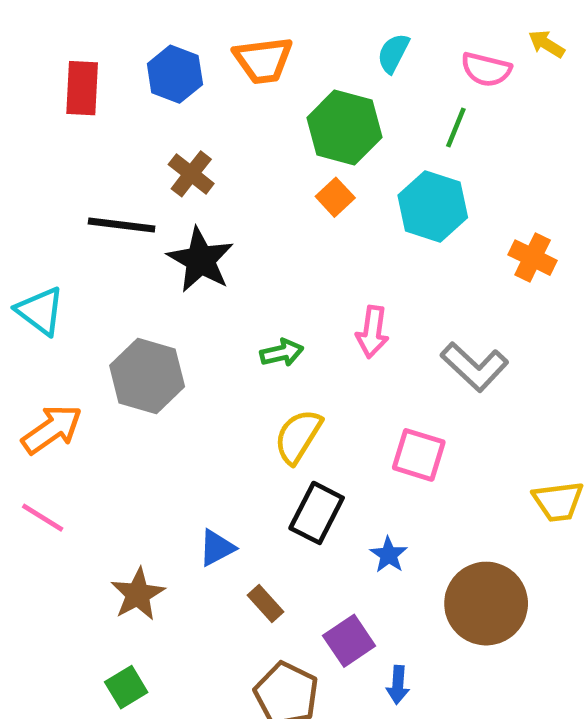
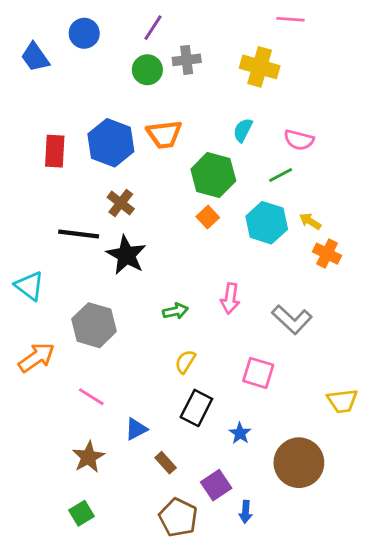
yellow arrow: (546, 44) -> (310, 221), moved
blue hexagon: (175, 74) -> (111, 143), size x1.4
green line: (456, 127) -> (281, 175), turned 40
yellow semicircle: (298, 436) -> (185, 362), size x0.7
pink line: (43, 518) -> (91, 397), moved

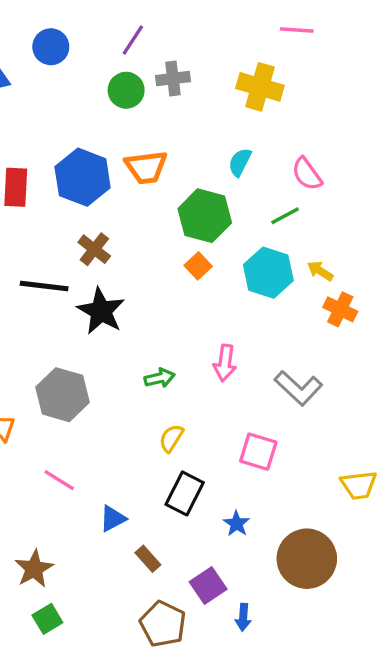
pink semicircle: (299, 140) -> (307, 174), turned 40
brown star: (88, 457) -> (34, 569), moved

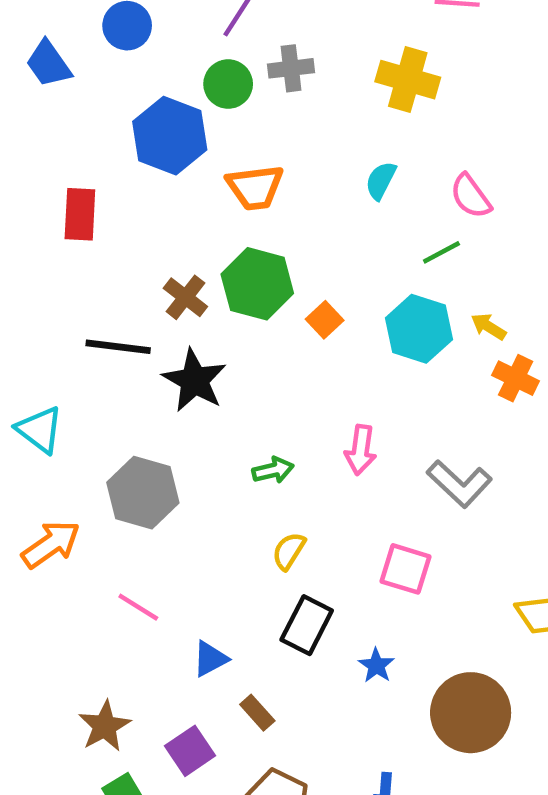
blue hexagon: (83, 177) -> (170, 136), moved
green hexagon: (205, 216) -> (257, 284), moved
purple square: (208, 585) -> (190, 751), moved

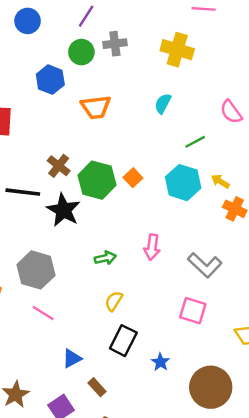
blue hexagon: (170, 136) -> (50, 80), size x0.7
pink semicircle: (471, 196) -> (231, 112), moved
green hexagon: (257, 284) -> (97, 180), moved
pink square: (405, 569) -> (193, 311), moved
pink line: (138, 607) -> (43, 313), moved

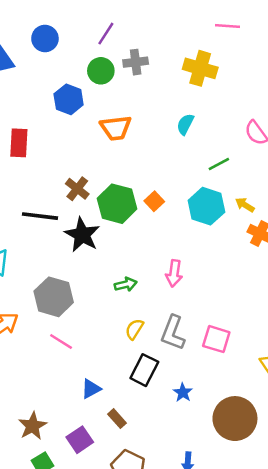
gray L-shape: (205, 265) -> (173, 333), moved, turned 68

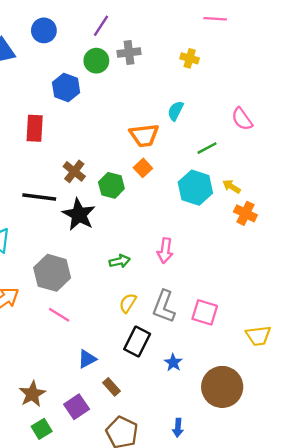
yellow cross: (200, 68) -> (190, 58), size x0.6
orange trapezoid: (116, 128) -> (144, 135), moved
red rectangle: (19, 143) -> (35, 128), moved
orange square: (154, 201) -> (143, 168), moved
green hexagon: (117, 204) -> (111, 185), size x0.7

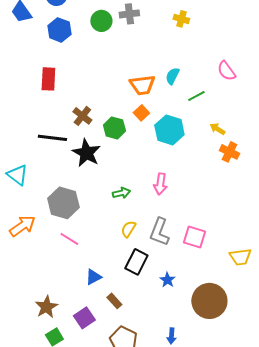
blue hexagon: (66, 87) -> (59, 30), moved
cyan semicircle: (176, 111) -> (172, 76), moved
cyan hexagon: (195, 188) -> (169, 130), moved

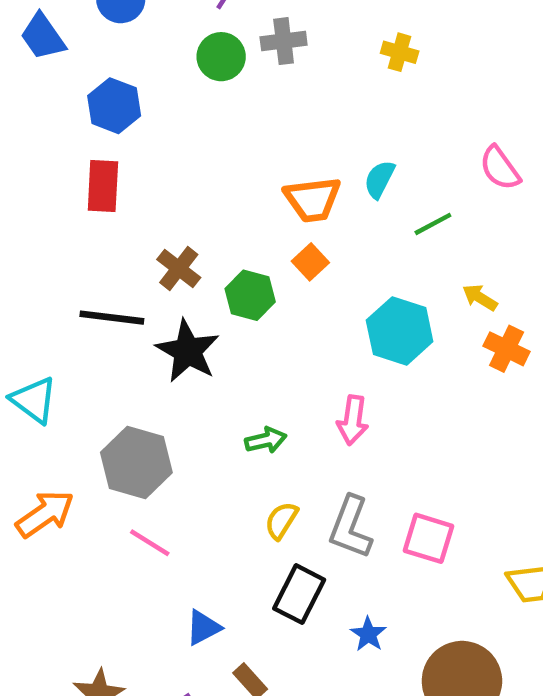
blue hexagon: (59, 30) -> (114, 106), moved
cyan hexagon: (169, 130) -> (400, 331), moved

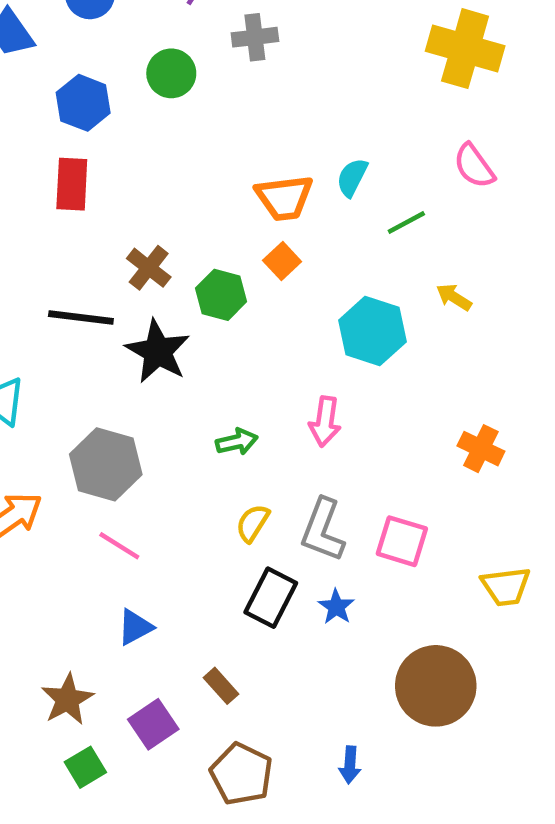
yellow cross: (400, 52) -> (465, 49), moved, size x2.0
green circle: (221, 57) -> (171, 73), moved
orange cross: (507, 349) -> (481, 449), moved
blue triangle: (203, 628) -> (135, 627), moved
blue star: (368, 634) -> (336, 607), moved

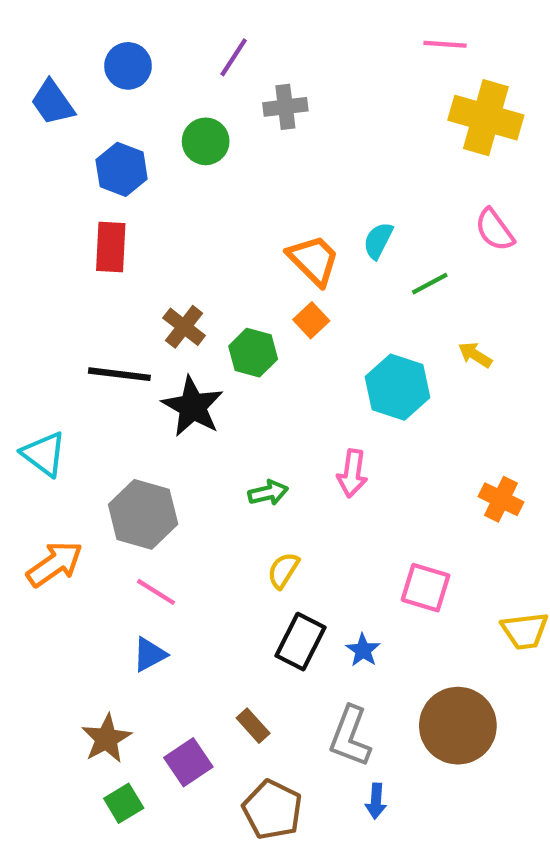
orange trapezoid: (284, 198) -> (313, 260), turned -128
gray L-shape: (323, 530) -> (350, 736), moved
blue triangle: (135, 627) -> (150, 654), moved

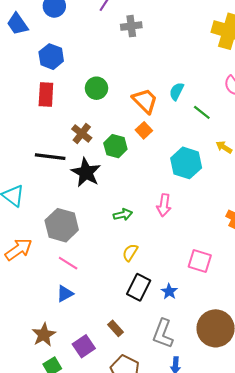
green circle: (206, 141) -> (96, 88), moved
green line: (430, 284) -> (202, 112), turned 66

